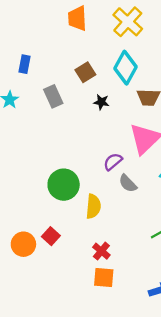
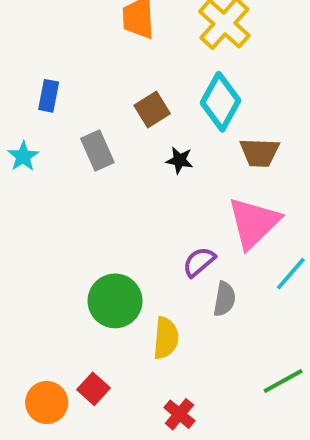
gray semicircle: (128, 183) -> (224, 299), turned -126

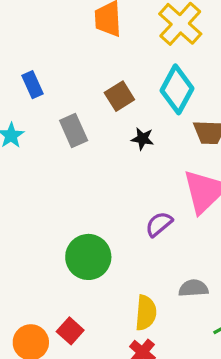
blue rectangle: (49, 96) -> (32, 85), turned -35
gray semicircle: (224, 299) -> (193, 288), moved, turned -104
yellow semicircle: (166, 338) -> (146, 313), moved

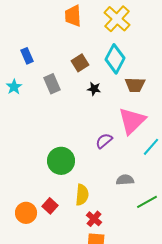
yellow semicircle: (146, 313) -> (82, 195), moved

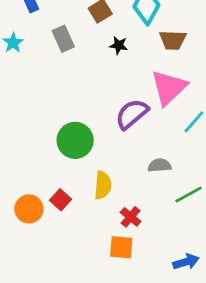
purple semicircle: (104, 141) -> (132, 114), size x1.5
red cross: (94, 219) -> (131, 217), moved

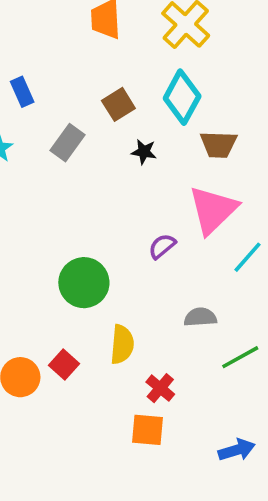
gray rectangle: (63, 39) -> (68, 143), turned 60
purple semicircle: (132, 114) -> (162, 246), size x0.6

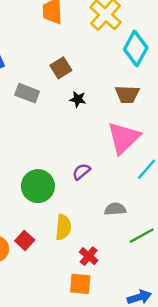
cyan diamond: (182, 97) -> (136, 48), moved
gray rectangle: (68, 143) -> (27, 93), turned 75
purple semicircle: (162, 246) -> (81, 172), moved

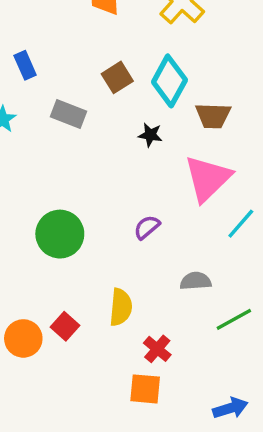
cyan diamond: (136, 48) -> (169, 81), moved
black star: (78, 99) -> (150, 135), moved
green circle: (38, 186) -> (60, 234), moved

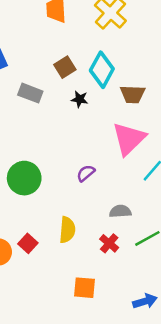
black star: (150, 135) -> (80, 99), moved
red cross: (157, 349) -> (109, 243), moved

